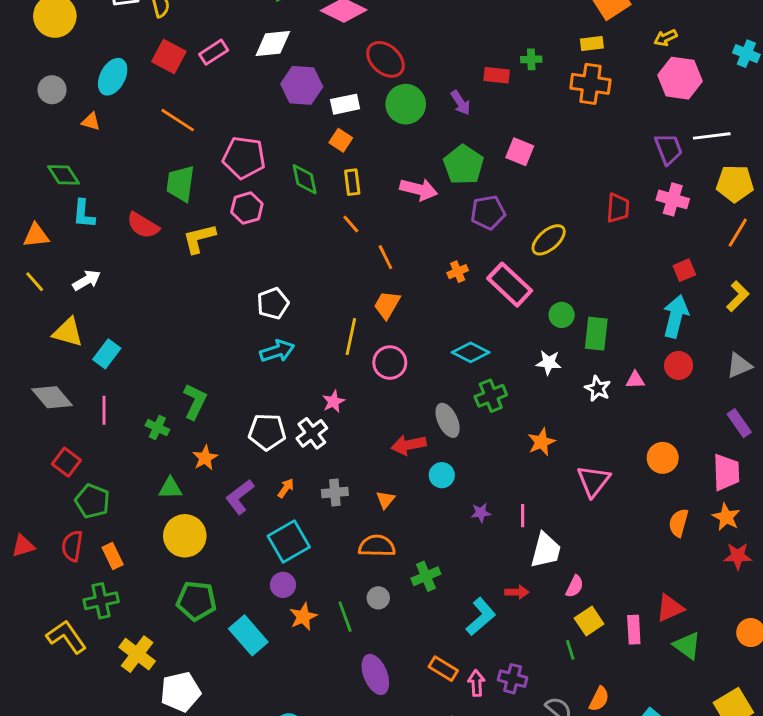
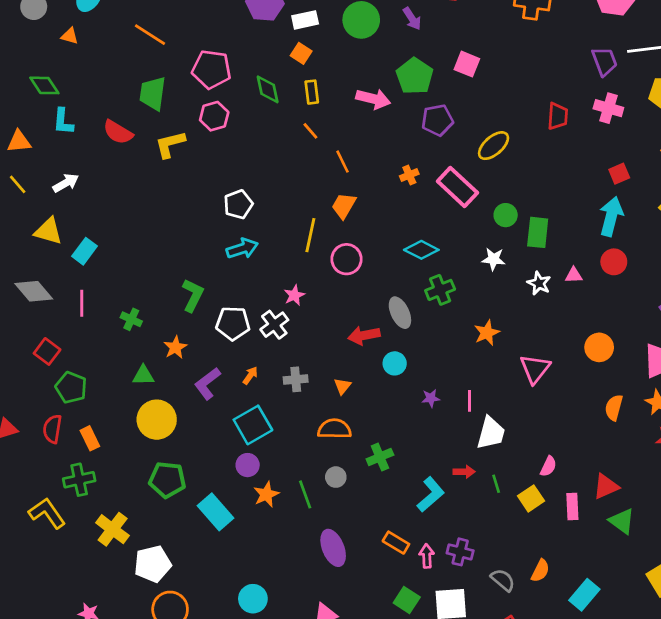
green L-shape: (195, 402) -> (193, 295), moved
pink semicircle: (575, 586) -> (548, 466), moved
green line: (570, 650) -> (496, 484), moved

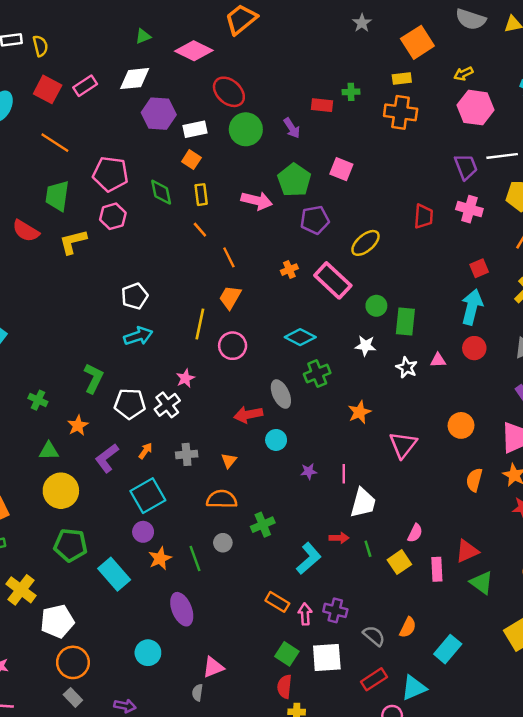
purple ellipse: (333, 548) -> (182, 609), moved

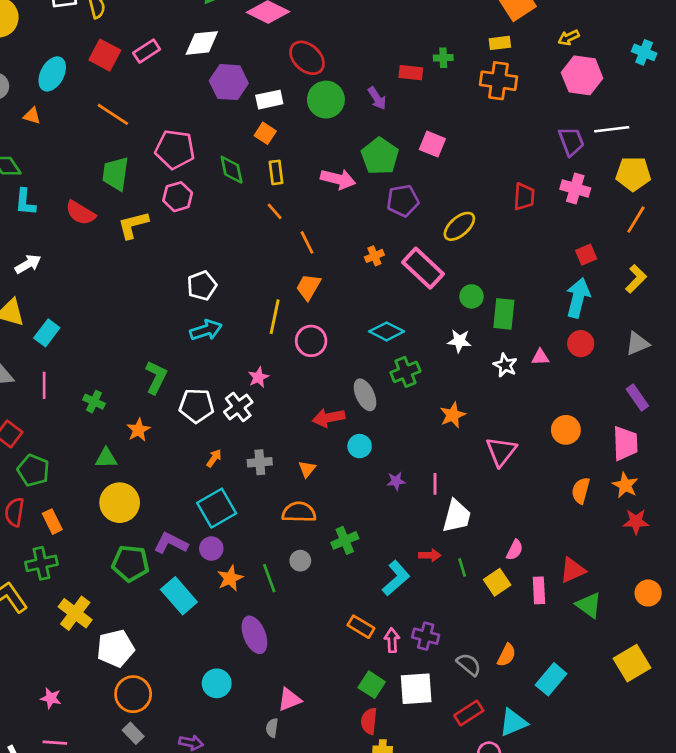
purple L-shape: (107, 458) -> (171, 543), moved, turned 64

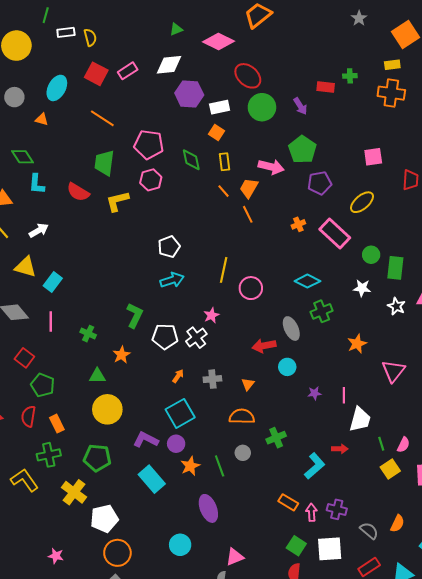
pink square: (432, 144) -> (373, 157), moved, turned -30
orange trapezoid: (308, 287) -> (249, 188), moved
green pentagon: (130, 563) -> (97, 458), moved
green line: (462, 567) -> (381, 444), moved

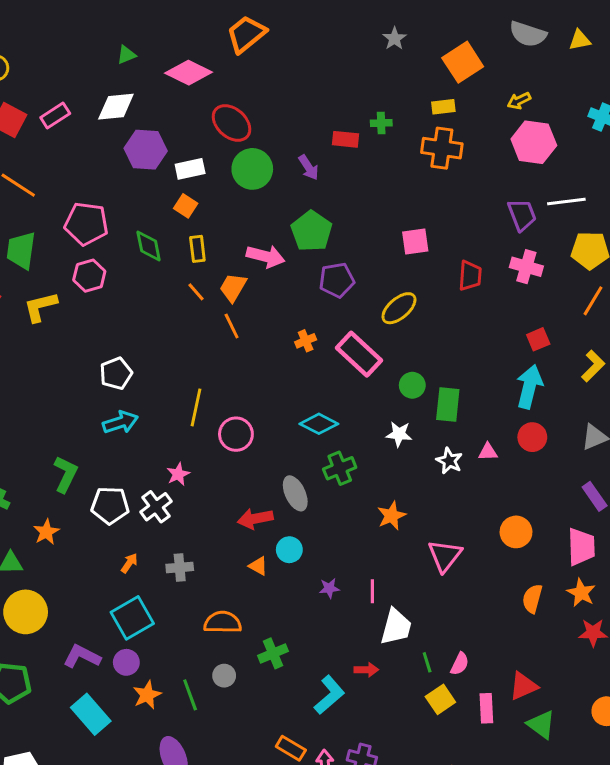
orange triangle: (248, 384) -> (258, 566), moved, turned -40

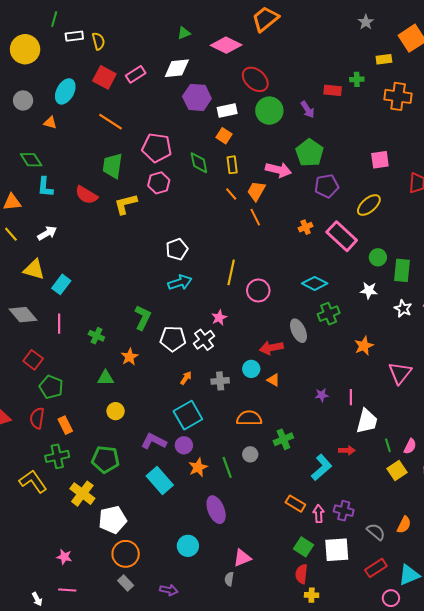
yellow rectangle: (443, 107) -> (384, 59), moved
cyan circle: (289, 550) -> (251, 369), moved
yellow circle: (26, 612) -> (116, 411), size x0.6

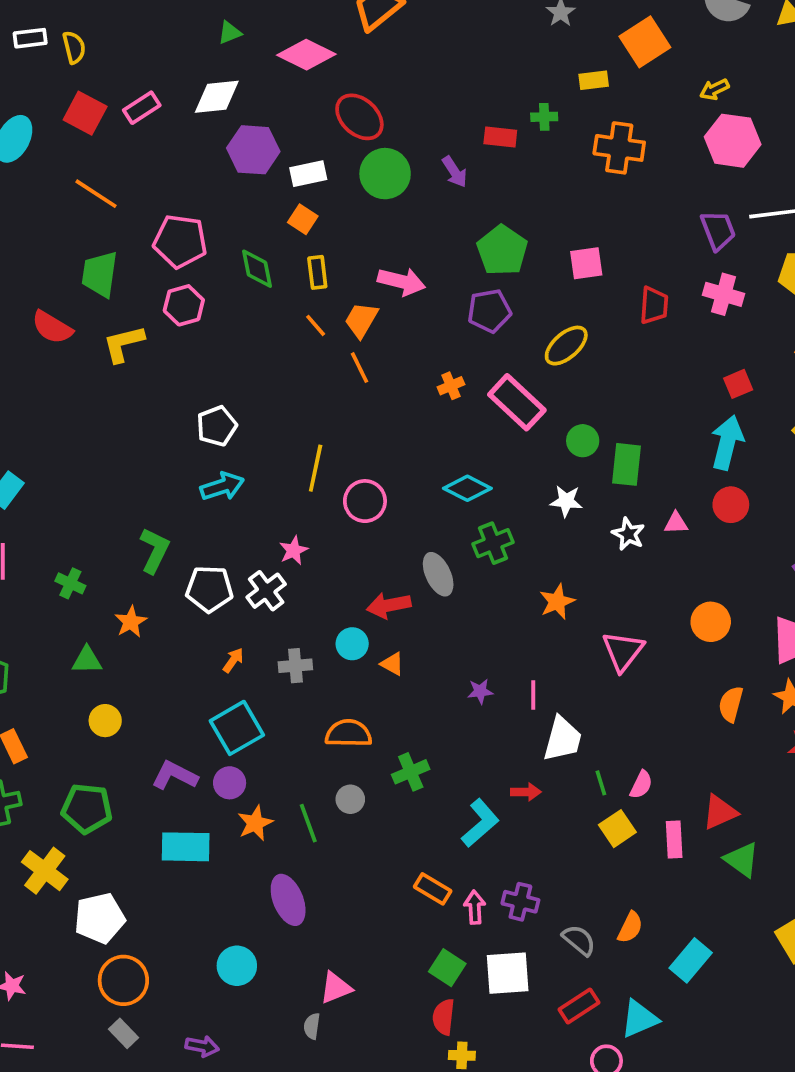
green pentagon: (310, 153) -> (502, 250), moved
cyan rectangle: (160, 480) -> (186, 847), turned -48

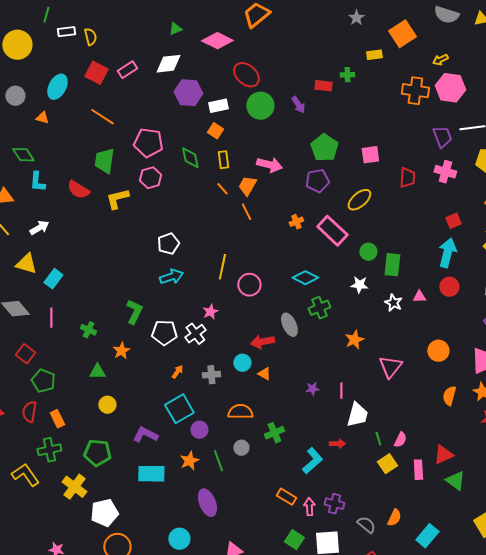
orange cross: (619, 148) -> (415, 91), moved
purple circle: (230, 783) -> (199, 430), moved

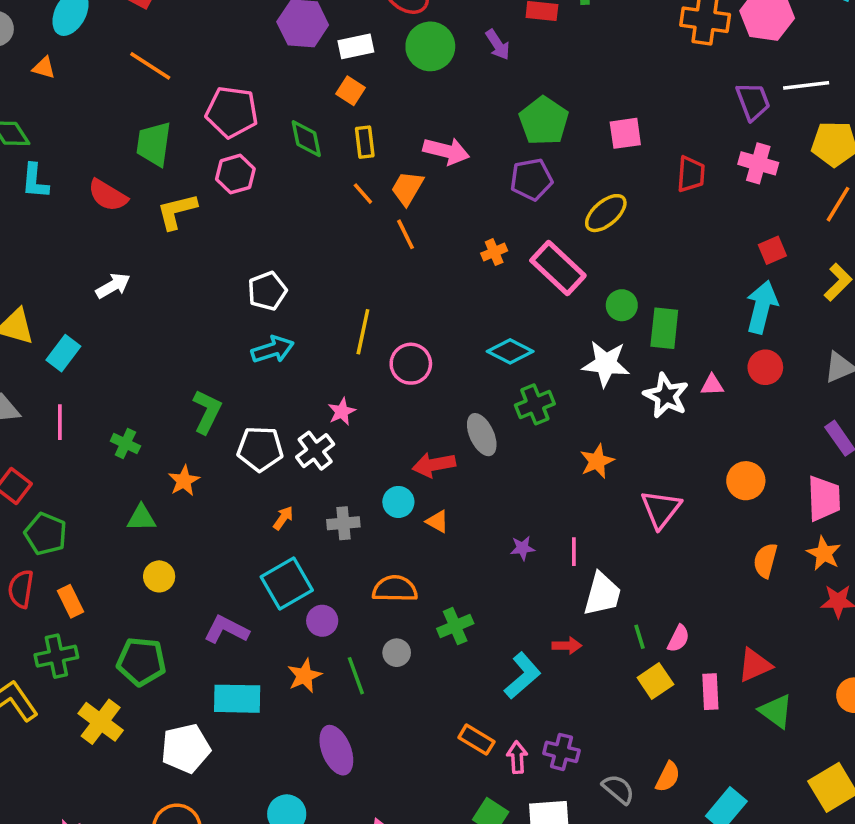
white arrow: (39, 228) -> (113, 286), moved
white star: (359, 285) -> (606, 364), size x1.5
white star: (393, 303) -> (666, 396), size x1.4
white pentagon: (104, 513) -> (186, 748), moved

